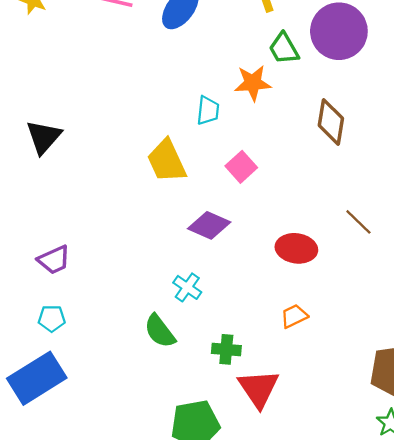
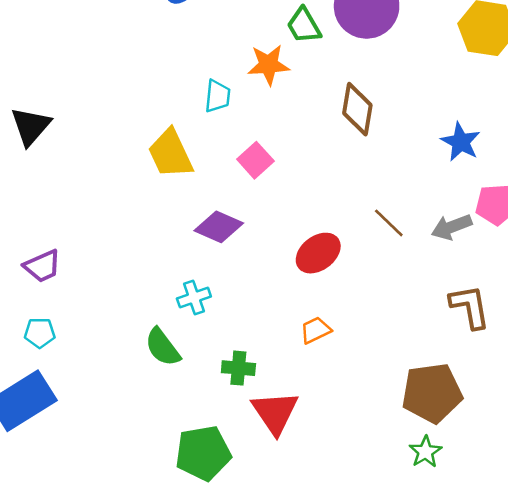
red ellipse: (296, 248) -> (318, 253), turned -45
cyan cross: (187, 287) -> (194, 297), turned 36

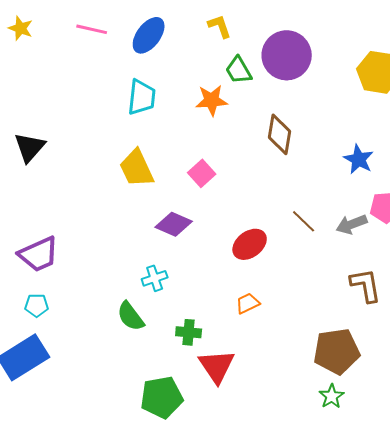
cyan trapezoid: (218, 96) -> (142, 97), moved, size x1.4
purple trapezoid: (42, 266) -> (39, 254), size x1.4

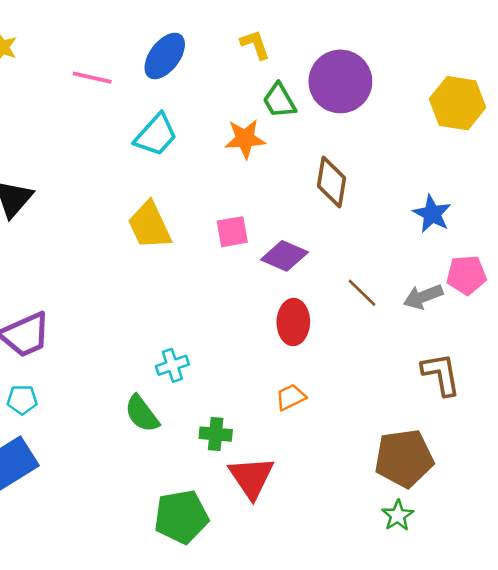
pink line: (92, 29) -> (92, 78), moved
cyan trapezoid: (142, 97) -> (156, 135), turned 36
pink square: (202, 173) -> (232, 232), turned 32
purple diamond: (174, 224) -> (284, 256), moved
red ellipse: (250, 244) -> (293, 322), turned -52

